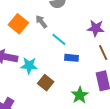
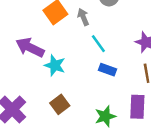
brown square: (46, 83) -> (60, 104), moved

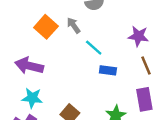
cyan star: (55, 65) -> (32, 98), moved

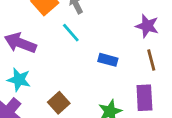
cyan line: (94, 48) -> (71, 33), moved

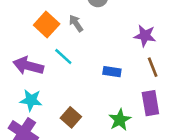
cyan line: (71, 33) -> (63, 56), moved

